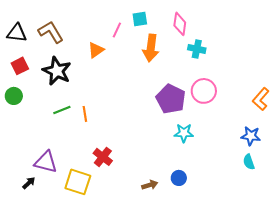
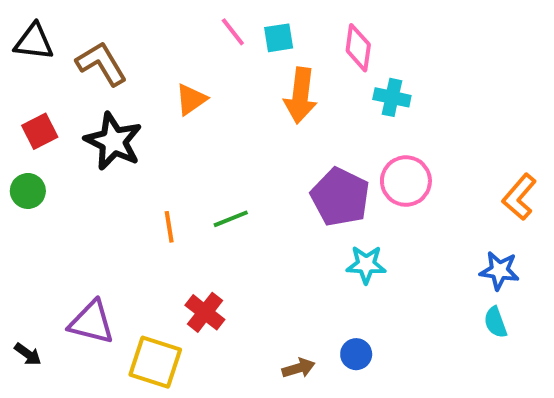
pink line: (117, 30) -> (233, 32), moved, turned -63
black triangle: (17, 33) -> (34, 42), moved
green line: (62, 110) -> (231, 219), moved
black arrow: (29, 183) -> (28, 354), moved, turned 80

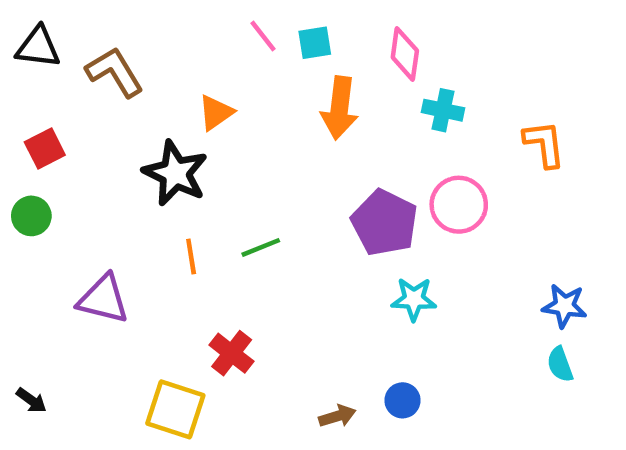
black star: (113, 141) -> (175, 173), moved
orange L-shape: (519, 197) -> (544, 144), moved, turned 132
purple triangle: (92, 322) -> (103, 299), moved

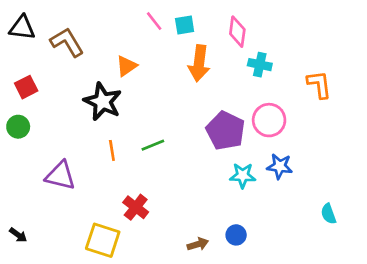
blue star: (564, 306) -> (280, 166), moved

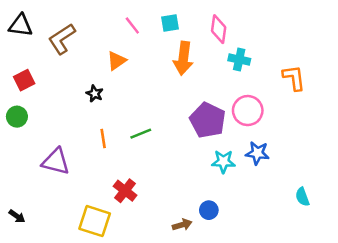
pink line: (154, 21) -> (132, 26), moved
brown L-shape: (67, 42) -> (62, 39), turned -92
black star: (103, 102) -> (95, 94), size x0.5
blue circle: (236, 235) -> (209, 210), moved

